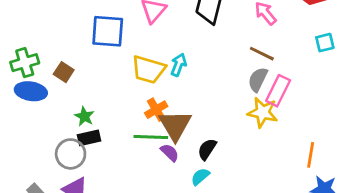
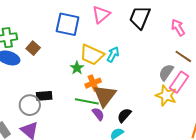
brown line: (262, 54) -> (183, 56), moved
green star: (84, 116) -> (77, 68), moved

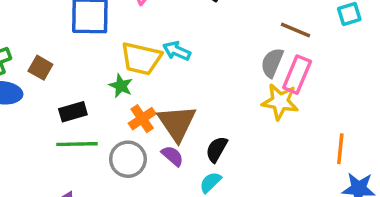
cyan arrow: (113, 54) -> (177, 51), turned -84
orange cross: (93, 83) -> (142, 119), moved
black rectangle: (44, 96) -> (73, 112), moved
green line: (87, 101) -> (77, 144), moved
gray circle: (30, 105) -> (128, 159), moved

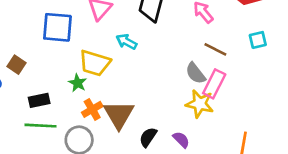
cyan arrow: (177, 51) -> (126, 42), moved
gray semicircle: (272, 63) -> (196, 73), turned -65
purple semicircle: (172, 156) -> (181, 140), moved

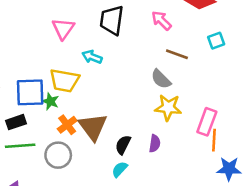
blue square: (57, 27) -> (30, 92), moved
pink rectangle: (214, 84) -> (207, 122), moved
purple semicircle: (181, 140) -> (155, 143), turned 60

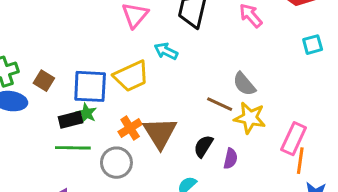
brown line: (177, 54) -> (220, 104), moved
yellow trapezoid: (64, 81) -> (131, 76), turned -40
green star: (50, 101) -> (87, 113), moved
black semicircle: (123, 145) -> (203, 146), moved

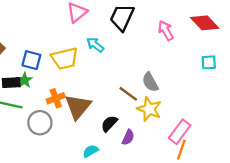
blue square: (90, 86) -> (31, 60), size x0.7

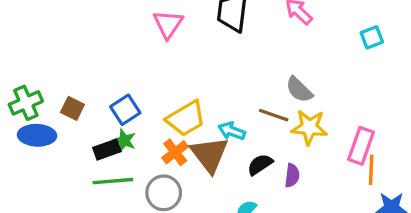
cyan arrow: (95, 45) -> (232, 131), moved
yellow trapezoid: (65, 59) -> (186, 119), moved
blue square: (31, 60) -> (125, 110), turned -30
black semicircle: (109, 124) -> (260, 165), turned 30

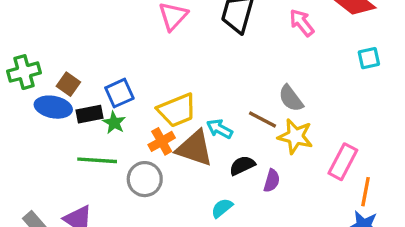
blue ellipse: (37, 135) -> (53, 107), moved
black rectangle: (107, 150) -> (89, 114), moved
brown triangle: (209, 154) -> (195, 148), turned -42
orange line: (371, 170) -> (366, 192), moved

